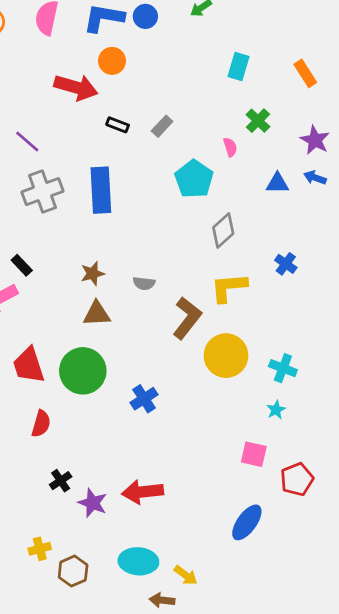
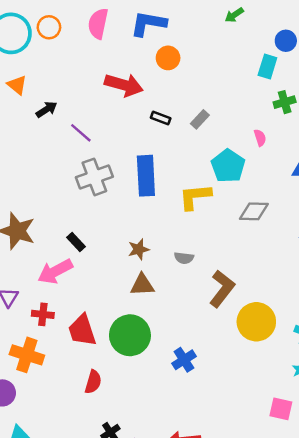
blue circle: (145, 16) -> (286, 41), moved
orange circle: (112, 61) -> (168, 58), moved
green cross: (258, 121) -> (285, 102), moved, turned 30
gray diamond: (223, 230) -> (254, 211), turned 44
yellow L-shape: (229, 287) -> (195, 197), moved

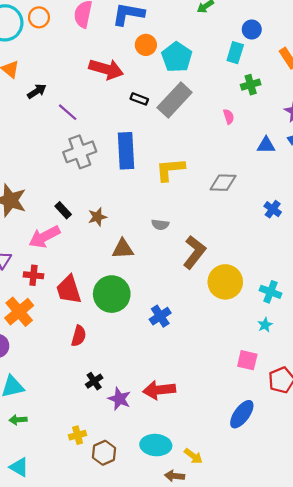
gray rectangle: (200, 119) -> (175, 100), size x2.0
cyan pentagon: (228, 166) -> (177, 57), moved
brown star: (139, 249) -> (97, 217), moved
orange cross: (27, 355) -> (19, 312), turned 32

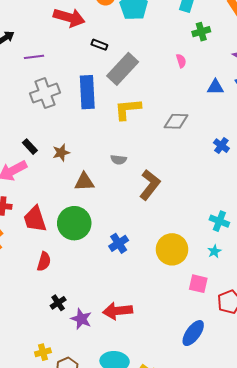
gray rectangle: (175, 100) -> (123, 69), moved
purple line: (68, 112) -> (34, 57), turned -48
yellow circle: (225, 282) -> (172, 249), moved

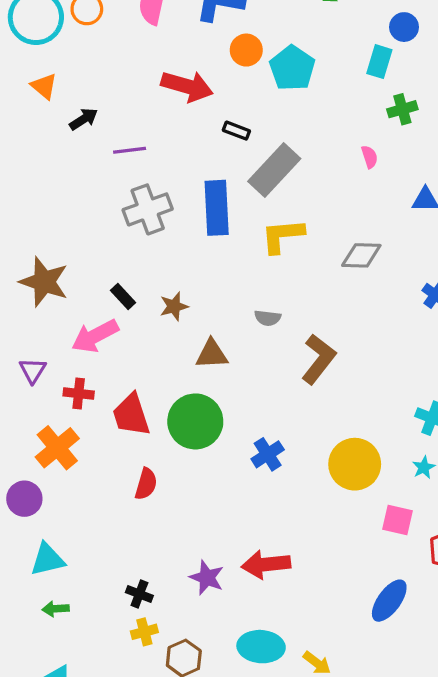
black cross: (58, 303) -> (139, 594), moved, turned -35

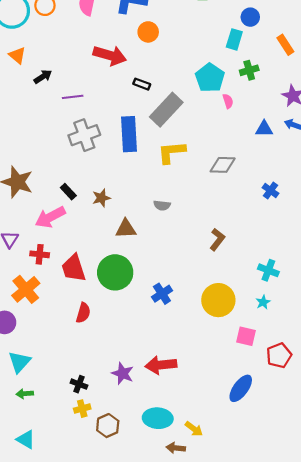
cyan pentagon: (292, 68) -> (210, 78), moved
brown L-shape: (319, 359) -> (217, 239), moved, size x0.7
cyan triangle: (47, 559) -> (19, 362), turned -35

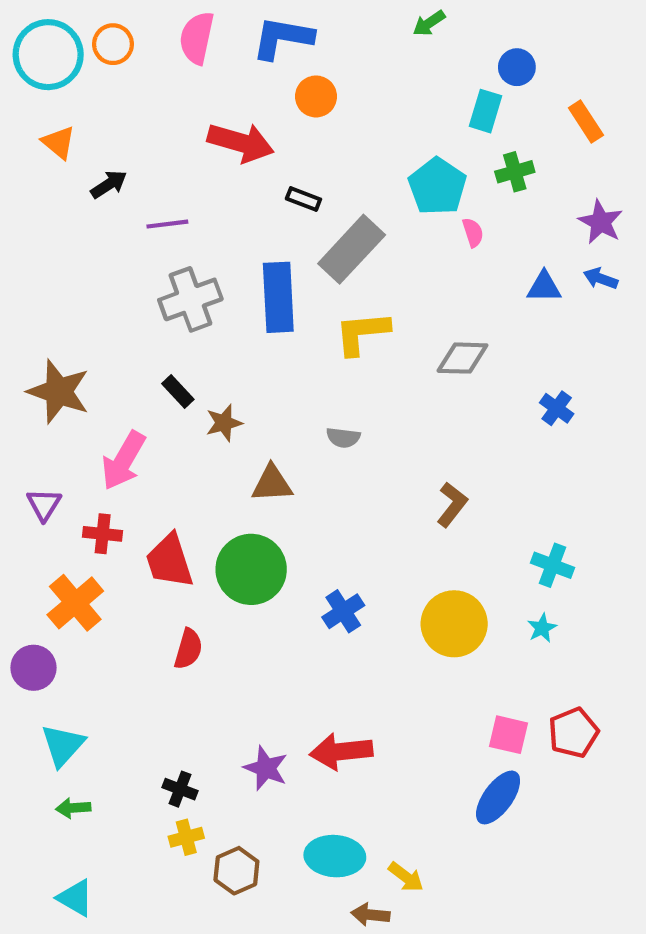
black rectangle: (68, 192) -> (178, 392), moved
pink arrow: (50, 217) -> (123, 461), turned -32
pink square: (246, 336) -> (509, 735), moved

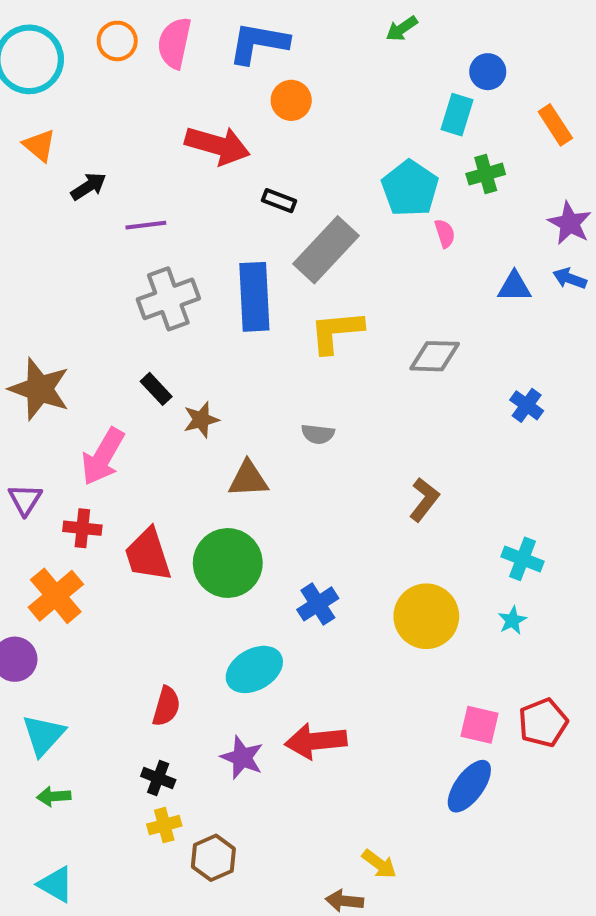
orange circle: (113, 44) -> (117, 41), moved
red semicircle: (188, 649) -> (166, 706), moved
cyan ellipse: (335, 856) -> (254, 669), moved, turned -34

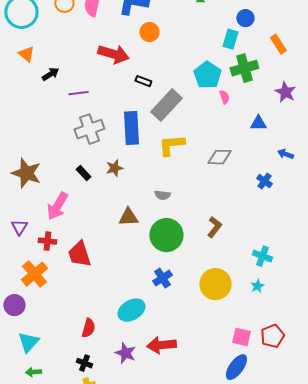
green cross: (486, 174) -> (244, 68), size x1.5
blue arrow: (570, 278) -> (285, 154), moved
brown star: (201, 420) -> (114, 168), moved
green circle: (228, 563) -> (166, 235), moved

